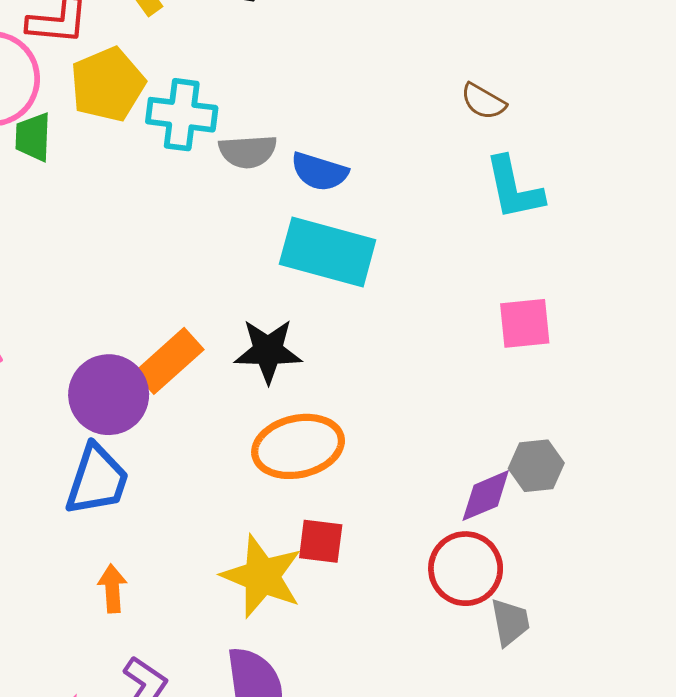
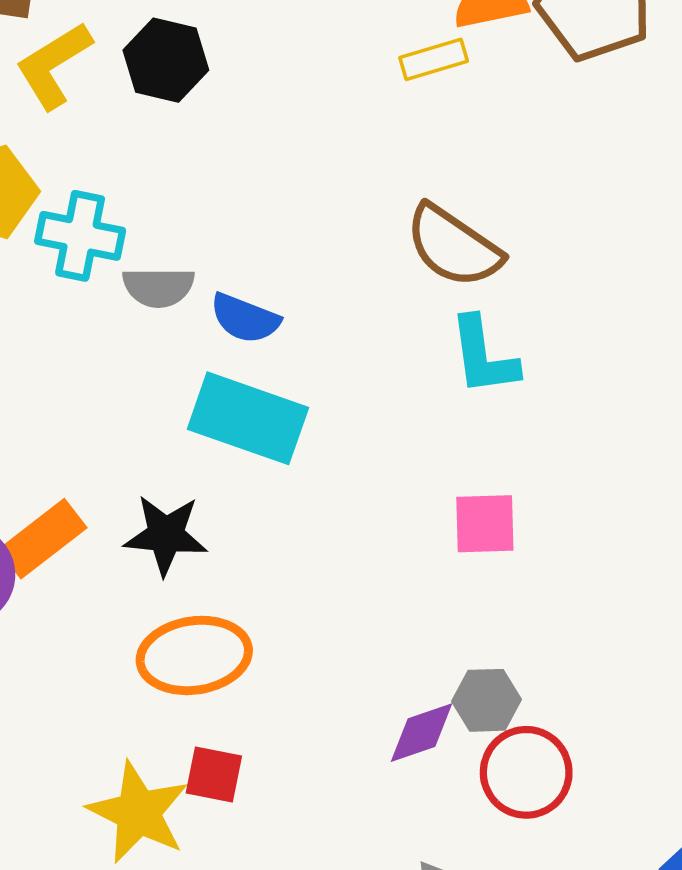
brown semicircle: (483, 101) -> (453, 246), size x1.8
red circle: (466, 569) -> (526, 772), moved

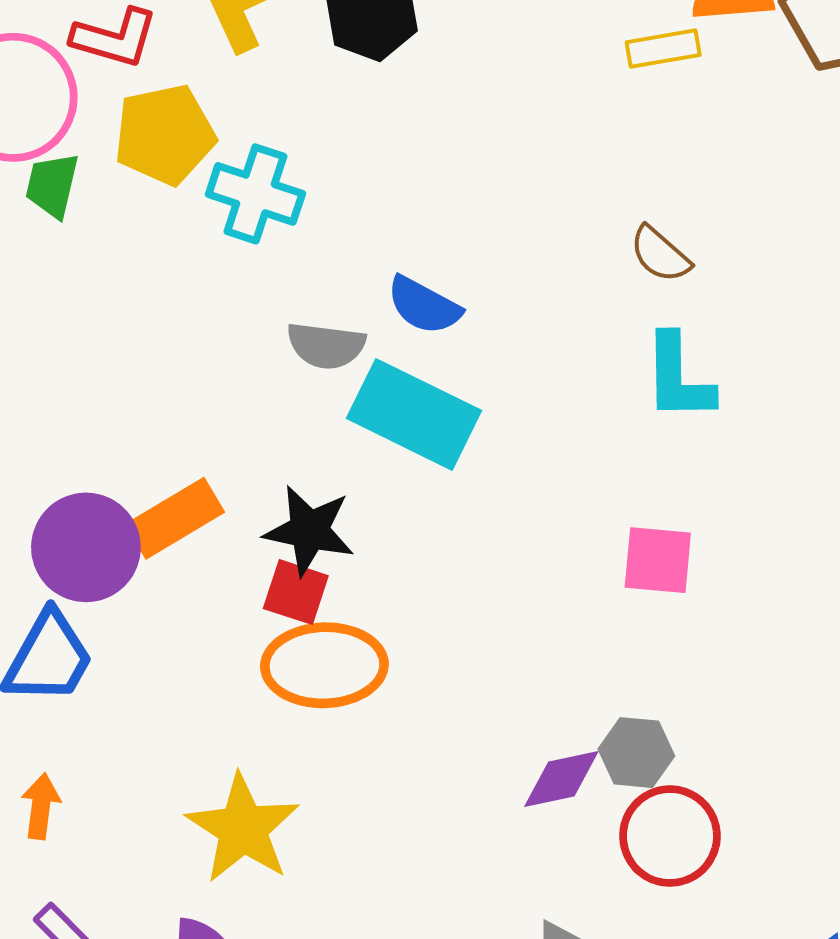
brown semicircle: (453, 246) -> (660, 254), size x0.6
gray semicircle: (158, 287) -> (326, 346), moved
red square: (214, 774) -> (296, 592), moved

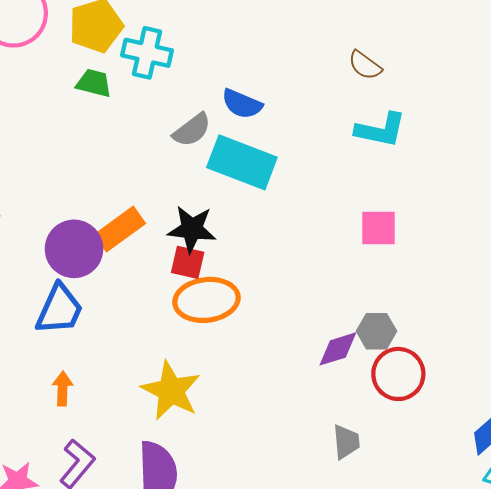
green trapezoid: (52, 185) -> (94, 83), moved, turned 96
gray semicircle: (326, 346) -> (192, 130), turned -39
cyan L-shape: (678, 378) -> (381, 130), turned -72

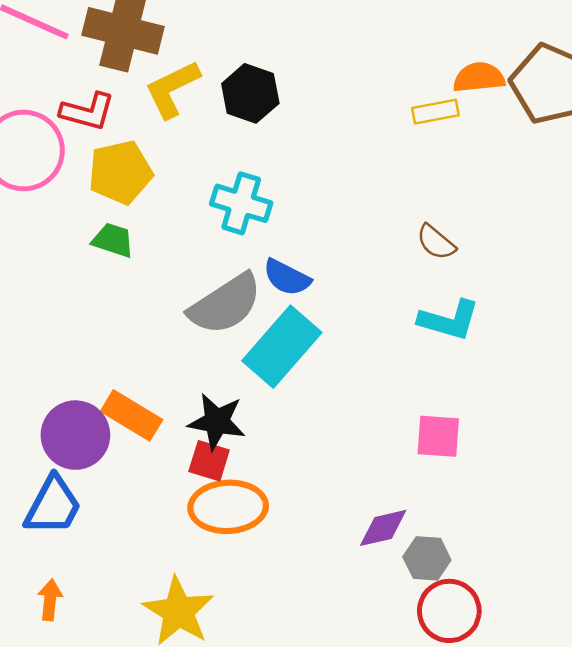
cyan cross: (147, 53) -> (241, 203), moved
gray semicircle: (192, 130) -> (225, 304), size x1.6
cyan rectangle: (242, 162) -> (282, 347), turned -74
orange rectangle: (120, 229) -> (132, 415), turned 63
purple diamond: (338, 349) -> (383, 528), moved

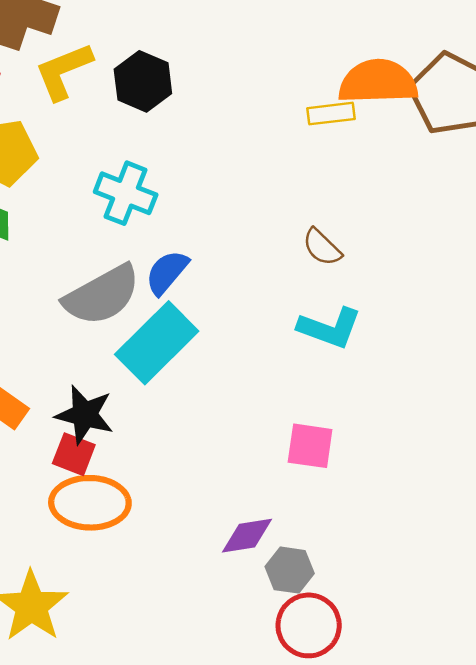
orange semicircle: (479, 77) -> (378, 82), size x1.5
blue semicircle: (287, 277) -> (167, 272), turned 99

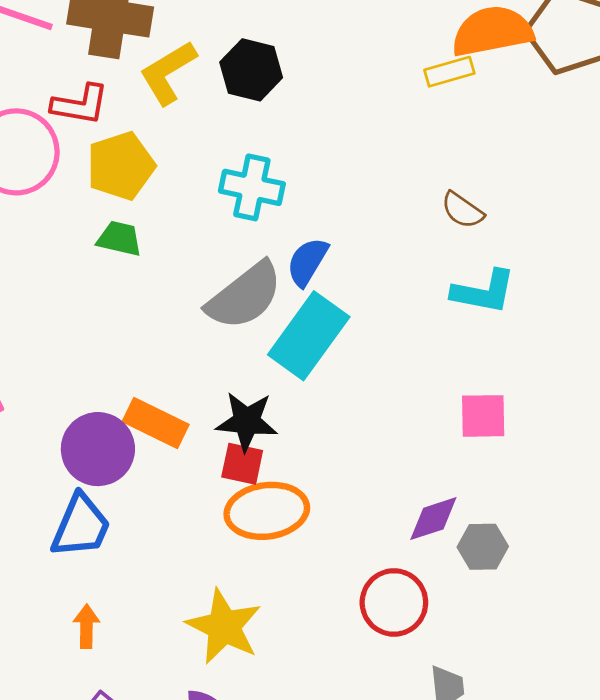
red circle: (309, 625) -> (394, 602), moved

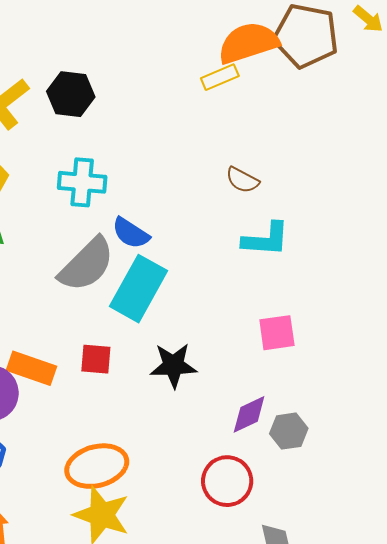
blue semicircle: (307, 262) -> (131, 233), turned -81
black star: (247, 421) -> (173, 365), moved
red square: (242, 464) -> (96, 359), moved
orange ellipse: (267, 511) -> (97, 466), moved

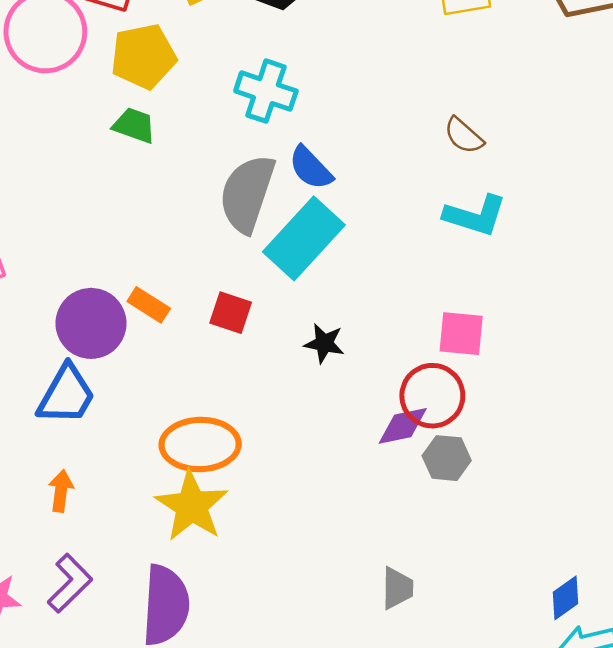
gray semicircle: (87, 265) -> (247, 194), turned 140
black star: (173, 365) -> (324, 343), size x0.7
orange rectangle: (32, 368) -> (149, 305), size x0.7
red circle: (227, 481) -> (432, 396), moved

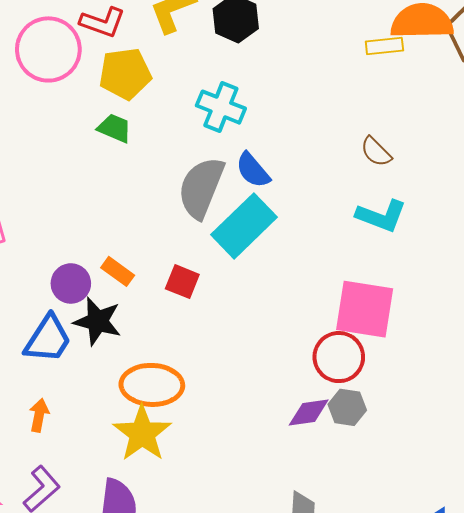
purple circle: (91, 323) -> (71, 283), size x0.7
pink square: (461, 334) -> (365, 309), size x1.6
black star: (324, 343) -> (98, 321), moved, size x1.5
purple diamond: (403, 426) -> (309, 413), moved

